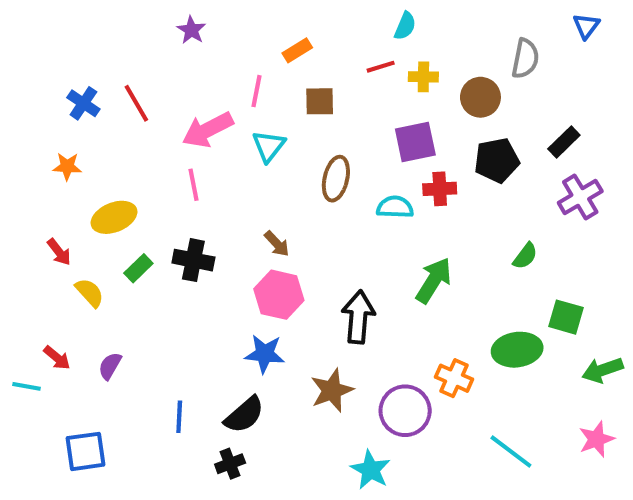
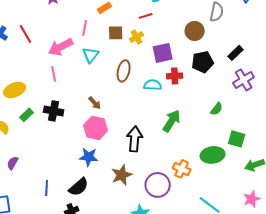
yellow cross: (423, 77) -> (137, 37), moved, turned -32

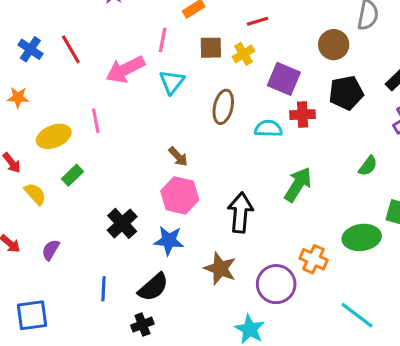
purple square: (163, 53) -> (284, 79), turned 35
pink line: (54, 74) -> (96, 121), moved
black cross: (54, 111) -> (122, 223), moved, turned 36
brown star: (122, 175) -> (220, 269), turned -30

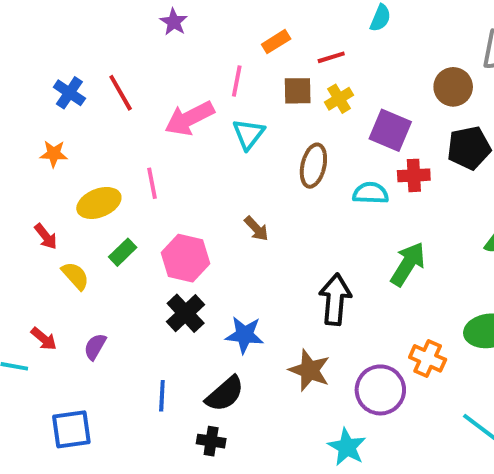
red line: (257, 21) -> (331, 57), moved
pink hexagon: (180, 195) -> (186, 258), moved
black cross: (142, 325) -> (211, 441), turned 30

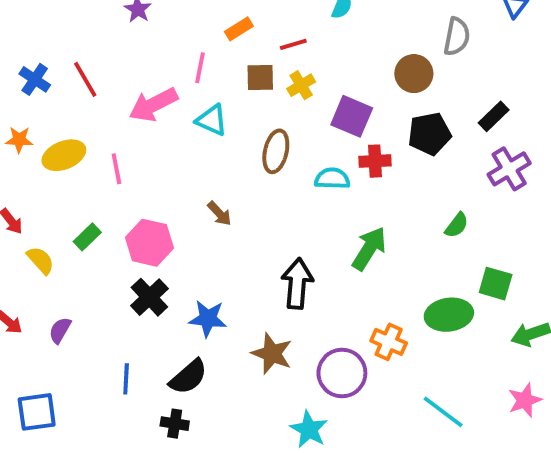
cyan triangle: (248, 134) -> (212, 120), turned -44
yellow ellipse: (99, 203) -> (64, 155), moved

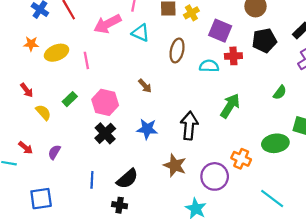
blue star: (208, 319) -> (147, 129), moved

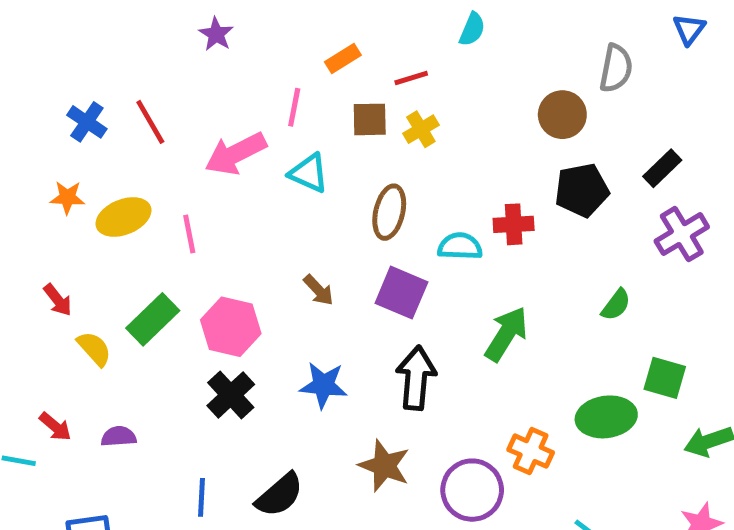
purple square: (220, 31) -> (401, 293), moved
green rectangle: (70, 99) -> (153, 319), size x1.5
purple semicircle: (54, 152) -> (119, 436), turned 56

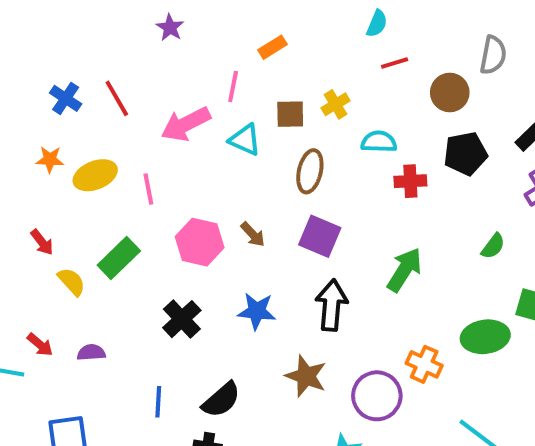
red line: (411, 78) -> (395, 63), moved
brown square: (370, 119) -> (290, 114), moved
cyan semicircle: (460, 246) -> (379, 142), moved
pink hexagon: (231, 327) -> (200, 242), moved

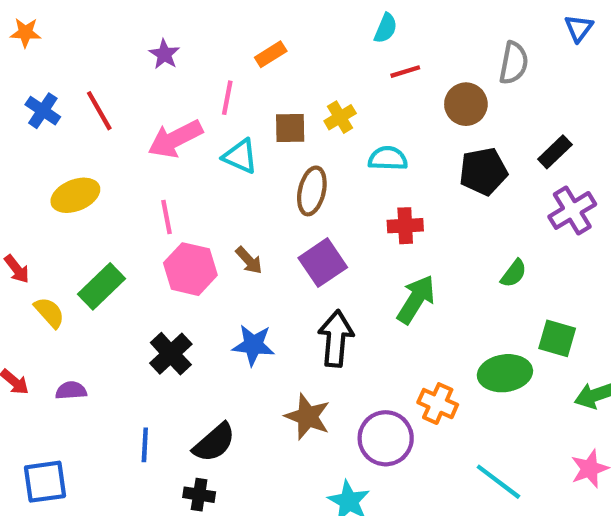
purple star: (170, 27) -> (164, 54), moved
orange star: (50, 159) -> (25, 33), moved
red cross: (410, 181) -> (405, 226), moved
pink line: (148, 189) -> (167, 217), moved
purple square: (320, 236) -> (323, 263), turned 33

